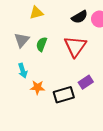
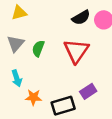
yellow triangle: (36, 13) -> (19, 13), moved

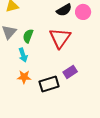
cyan arrow: (17, 78) -> (23, 55), moved

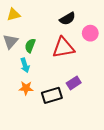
pink circle: (83, 12) -> (90, 33), moved
red triangle: (60, 38) -> (63, 48), turned 45

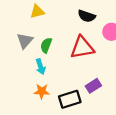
yellow triangle: (14, 15) -> (37, 12), moved
black semicircle: (67, 19) -> (87, 16), turned 49

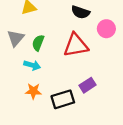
cyan arrow: (40, 67) -> (32, 65), turned -56

